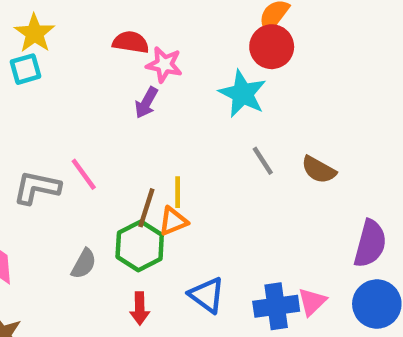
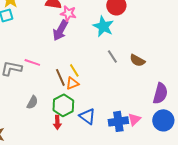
purple arrow: (146, 103) -> (60, 30), size x1.5
pink line: (84, 174) -> (32, 62), turned -35
yellow line: (178, 192) -> (74, 70), turned -32
brown line: (146, 208) -> (60, 77), turned -42
green hexagon: (140, 246) -> (63, 105), moved

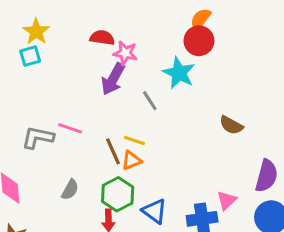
gray line: (112, 56) -> (150, 101), moved
yellow line: (74, 70) -> (134, 141), turned -40
pink triangle: (134, 119) -> (227, 200), moved

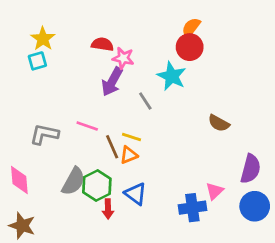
pink line: (70, 128) -> (87, 126), moved
gray semicircle: (70, 190) -> (73, 181), size x1.5
green hexagon: (118, 194) -> (97, 185), moved
blue triangle: (154, 211) -> (136, 194), moved

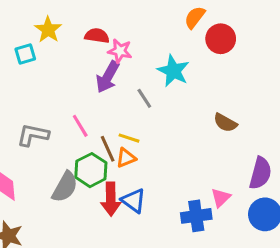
yellow star: (43, 39) -> (48, 30), moved
red circle: (190, 47) -> (221, 39), moved
pink line: (87, 126) -> (80, 126), turned 40
green hexagon: (97, 185) -> (91, 170), moved
red arrow: (108, 209) -> (111, 199), moved, size x1.5

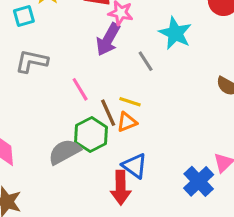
gray L-shape: (33, 135) -> (32, 61), moved
gray semicircle: (65, 187) -> (64, 152), turned -148
red arrow: (111, 199) -> (121, 188), moved
blue cross: (196, 216) -> (199, 181), turned -36

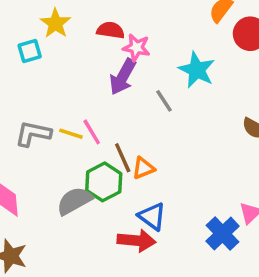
gray L-shape: (32, 61) -> (33, 134), moved
yellow line: (130, 102) -> (71, 134), moved
red arrow: (121, 188) -> (136, 240), turned -84

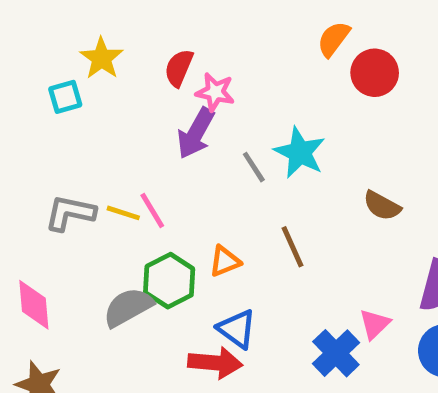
red semicircle: (111, 30) -> (179, 68), turned -76
cyan star: (197, 70) -> (300, 153), moved
brown line: (123, 158) -> (292, 247), moved

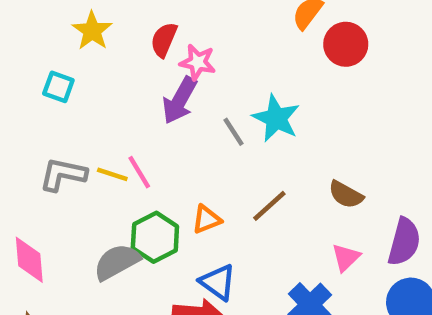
cyan square: (65, 97) -> (58, 87), moved, turned 36
brown semicircle: (382, 206) -> (346, 195), moved
brown line: (292, 247) -> (269, 206), turned 72
pink triangle: (375, 324) -> (346, 257), moved

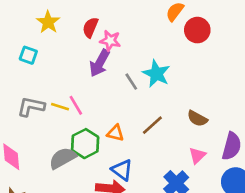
orange triangle: (207, 219) -> (115, 133), turned 36

